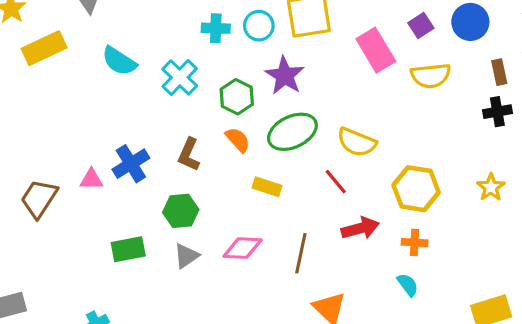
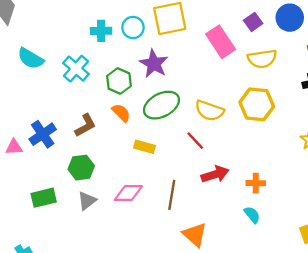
brown L-shape: (189, 154) -> (85, 125), turned -140
yellow hexagon: (416, 189) -> (257, 104), moved

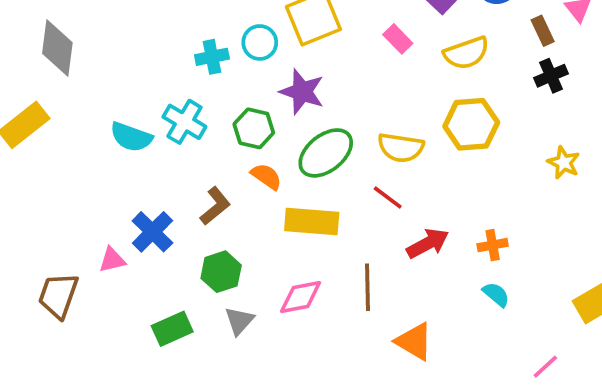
pink rectangle: (221, 42) -> (398, 39), size x0.6
cyan semicircle: (31, 58) -> (131, 137), moved
yellow rectangle: (144, 147) -> (312, 222), size x1.6

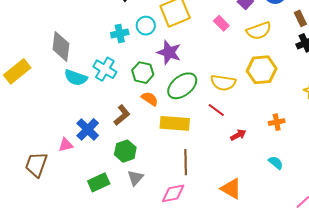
gray diamond: (57, 48) -> (61, 46), moved
red arrow: (428, 243) -> (238, 135), size x0.7
orange cross: (493, 245) -> (277, 122), moved
brown line: (368, 287) -> (186, 162), moved
pink diamond: (301, 297) -> (173, 193), moved

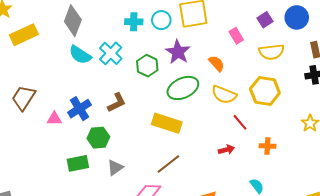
orange semicircle: (150, 99) -> (217, 63), moved
red line: (216, 110) -> (240, 122), moved
green hexagon: (125, 151) -> (98, 138), moved
brown line: (186, 162) -> (168, 164), turned 40
brown trapezoid: (36, 165) -> (24, 98), moved

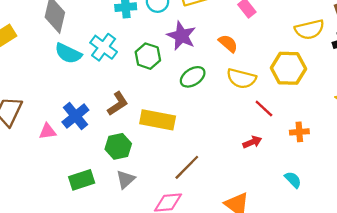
yellow semicircle: (271, 52) -> (309, 29), moved
green ellipse: (183, 88) -> (193, 77), size x0.7
yellow rectangle: (167, 123) -> (158, 120), moved
green hexagon: (98, 138) -> (118, 146), moved

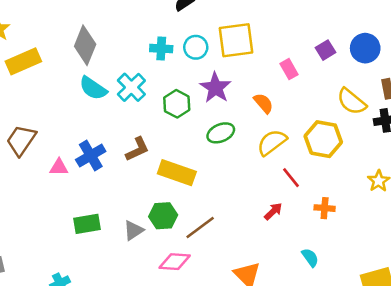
yellow semicircle: (309, 29) -> (352, 101), turned 44
yellow semicircle: (241, 78) -> (272, 142), turned 120
red arrow: (252, 142) -> (273, 211), turned -30
green hexagon: (118, 146) -> (163, 216), moved

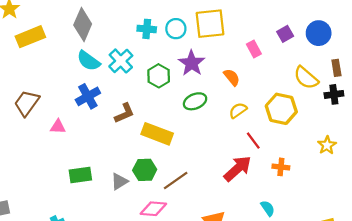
yellow semicircle: (272, 142) -> (238, 110), size x0.7
blue cross: (91, 156) -> (88, 96), moved
red arrow: (273, 211) -> (238, 169), size x1.8

